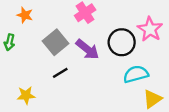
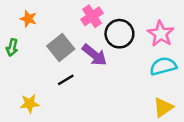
black circle: (122, 42) -> (119, 34), moved
cyan semicircle: (136, 74) -> (163, 66), moved

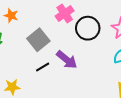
purple arrow: (94, 55) -> (67, 60), moved

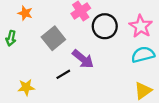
black line: (43, 67) -> (63, 74), moved

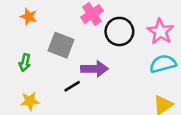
green arrow: (11, 38) -> (25, 63), moved
gray square: (53, 38) -> (61, 45), turned -30
purple arrow: (83, 59) -> (95, 69), turned -40

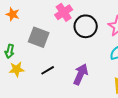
purple arrow: (95, 69) -> (81, 74), moved, turned -65
yellow star: (30, 101) -> (17, 69), moved

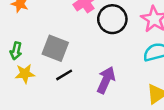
gray square: (39, 37) -> (55, 48), moved

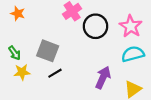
green arrow: (16, 51) -> (15, 53), turned -48
purple arrow: (106, 80) -> (103, 77), moved

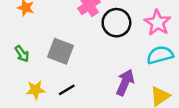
yellow star: (22, 72) -> (36, 90), moved
black line: (55, 73) -> (67, 90), moved

